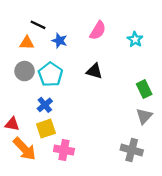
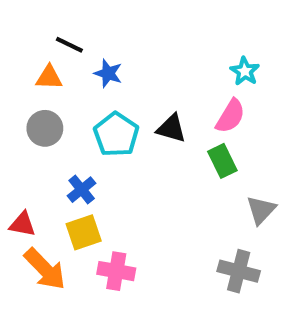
pink semicircle: (98, 30) -> (230, 116), moved
cyan pentagon: (50, 74) -> (116, 134), moved
green rectangle: (144, 89) -> (222, 161), moved

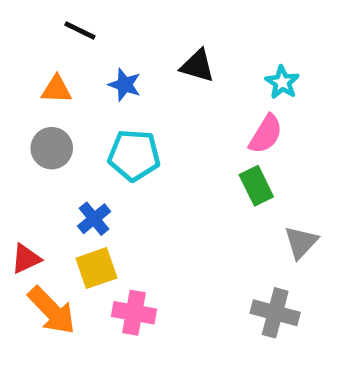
black line: (69, 45) -> (80, 31), moved
black triangle: (171, 128) -> (198, 66), moved
cyan pentagon: (116, 134) -> (134, 155), turned -30
red triangle: (22, 224) -> (26, 259), turned -36

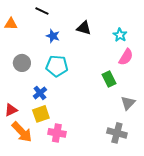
black line: (80, 31) -> (42, 11), moved
orange triangle: (56, 89) -> (11, 24), moved
pink semicircle: (266, 134) -> (126, 57), moved

